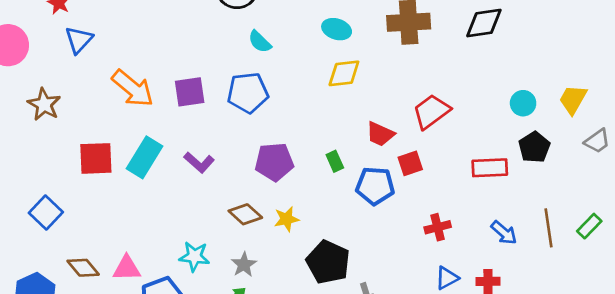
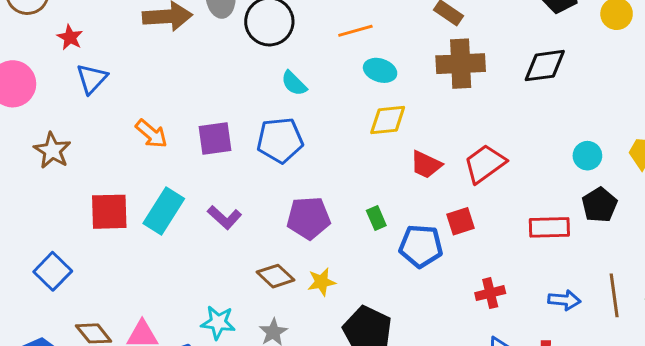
orange arrow: (133, 88) -> (151, 134), size x0.7
red trapezoid: (380, 134) -> (426, 165), moved
blue arrow: (504, 233) -> (564, 300), turned -36

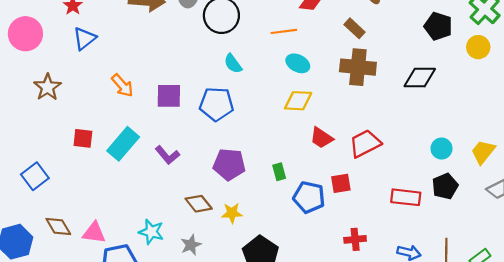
red square: (109, 212) -> (83, 138), size x0.7

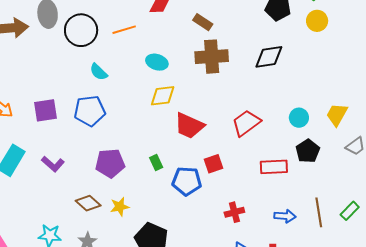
orange line: (284, 31) -> (124, 30), moved
red trapezoid: (321, 138) -> (189, 126), size x1.4
red trapezoid: (365, 143) -> (246, 123), moved

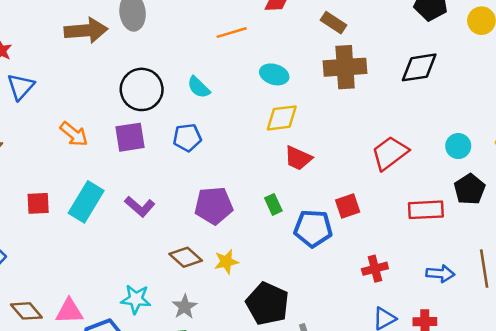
black circle: (81, 30) -> (142, 89), moved
blue pentagon: (90, 111) -> (187, 138), size x0.7
red trapezoid: (189, 126) -> (298, 158), moved, size x0.7

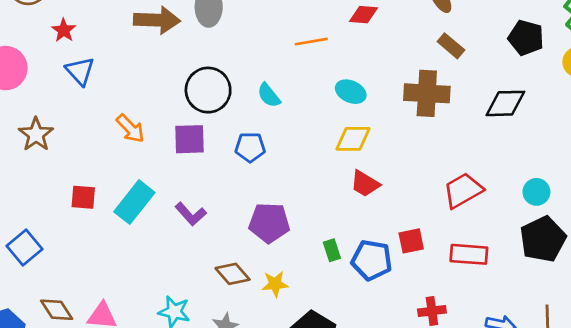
brown rectangle: (334, 23) -> (451, 46), moved
blue triangle: (21, 87) -> (80, 71), turned -32
black pentagon: (470, 189) -> (543, 239), size x1.4
green rectangle: (273, 204) -> (332, 250), moved
red rectangle: (426, 210) -> (469, 254), moved

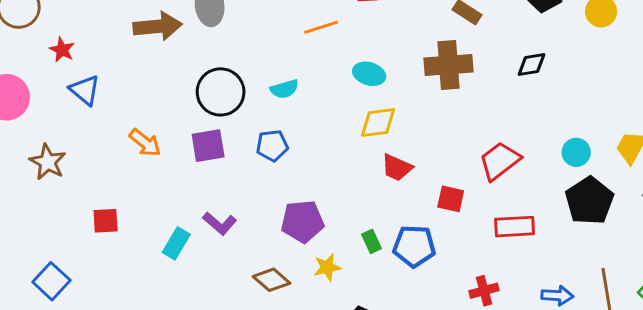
cyan semicircle: (269, 95) -> (284, 89), turned -60
black diamond: (505, 103) -> (532, 65), size x0.7
cyan rectangle: (134, 202) -> (176, 243), moved, size x0.7
red square: (411, 241) -> (451, 199), moved, turned 32
yellow star: (275, 284) -> (327, 267), moved

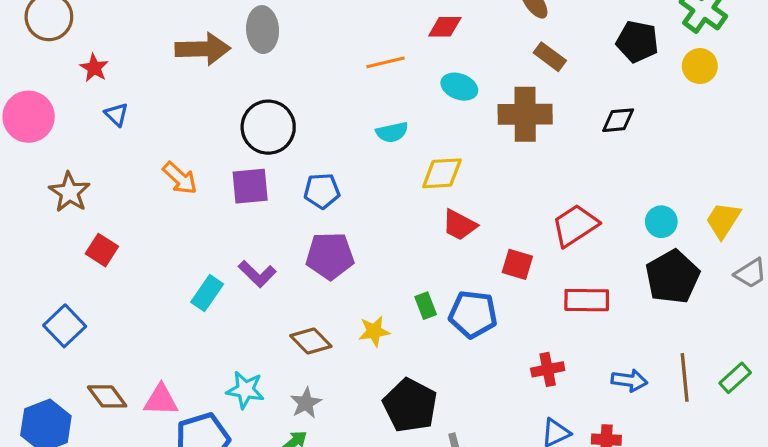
cyan ellipse: (369, 74) -> (459, 87), moved
cyan semicircle: (284, 89) -> (392, 132), moved
blue triangle: (85, 90) -> (116, 115), size x0.7
red square: (106, 221) -> (102, 250), moved, turned 32
purple pentagon: (303, 221) -> (330, 256), moved

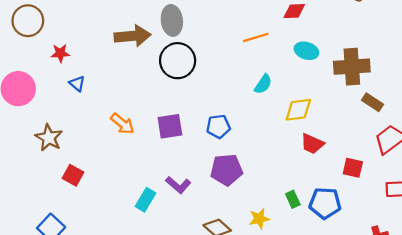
brown rectangle: (550, 57) -> (372, 102), moved
red star: (94, 68) -> (60, 53), turned -30
black circle: (268, 127) -> (178, 61), moved
cyan semicircle: (392, 132) -> (263, 84), turned -40

